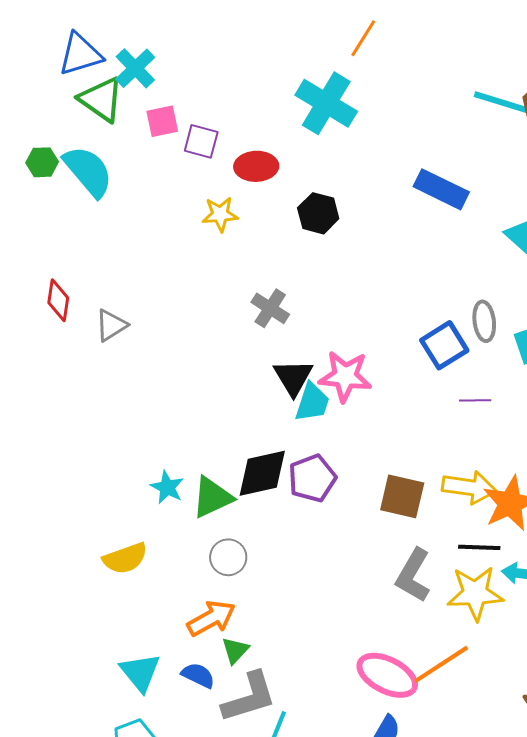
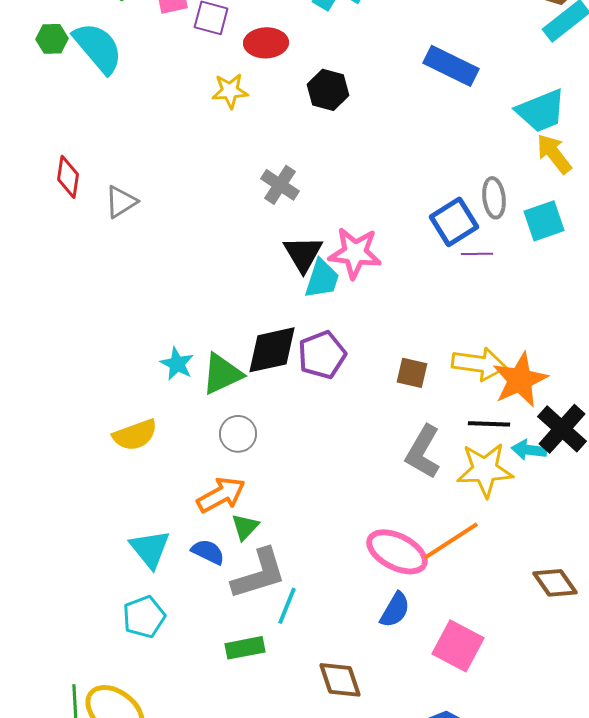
purple line: (475, 400) -> (477, 254), moved
brown square: (402, 496) -> (412, 373), size x0.7

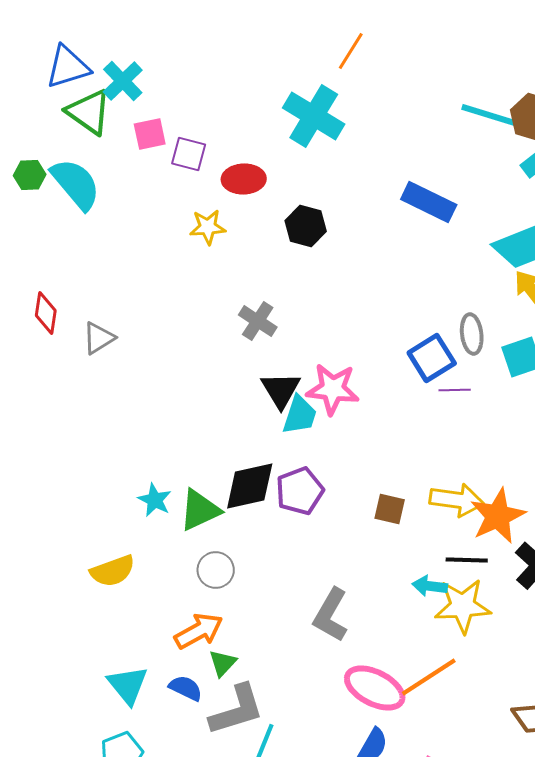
cyan arrow: (529, 450) -> (430, 586), moved
gray L-shape: (423, 452) -> (331, 615), moved

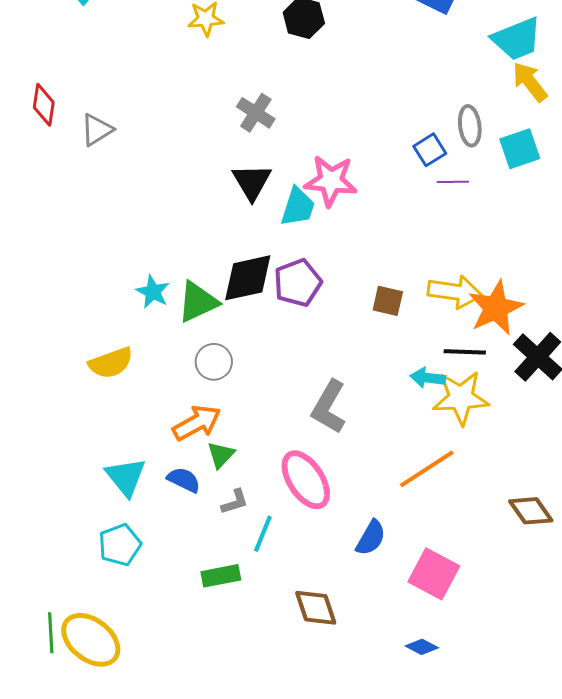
blue square: (432, 358) -> (430, 150), size x0.7
black triangle: (281, 390) -> (252, 182), moved
pink ellipse: (375, 688) -> (306, 480), moved, turned 30
gray L-shape: (237, 710) -> (235, 502), size x0.5

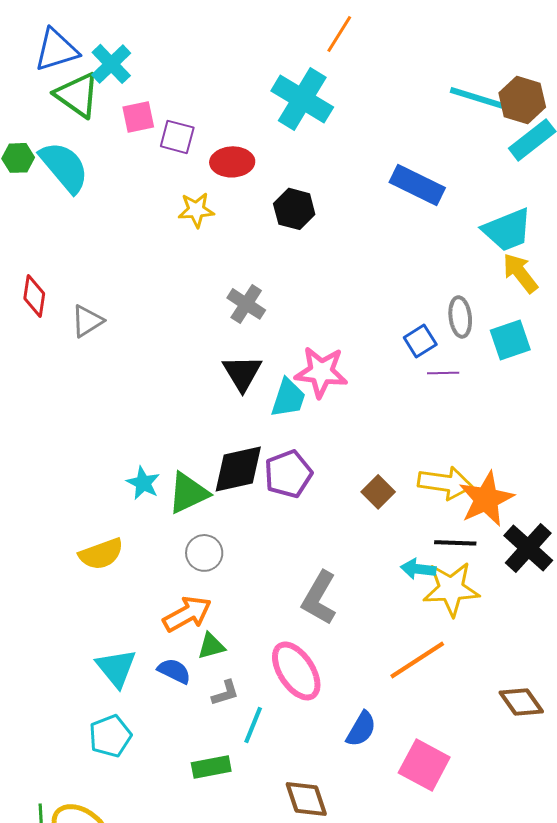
brown square: (388, 301) -> (378, 492), turned 32
green triangle: (221, 455) -> (211, 646), turned 32

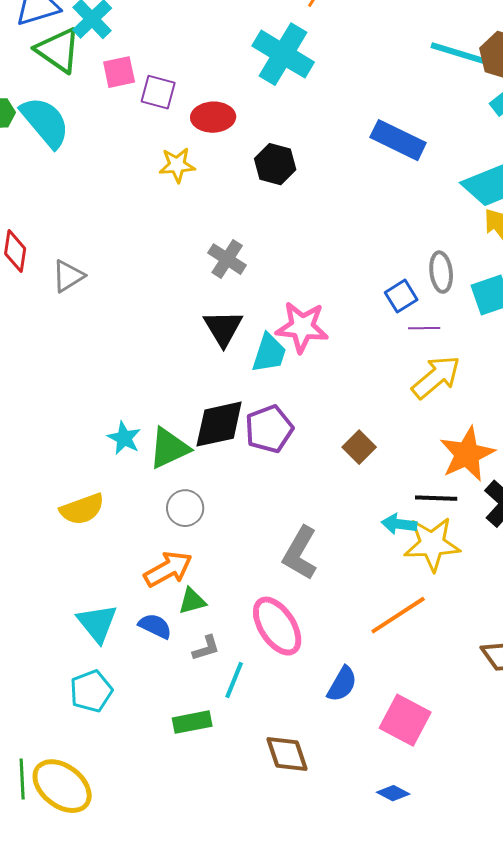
yellow arrow: (445, 483) -> (436, 377), moved, turned -48

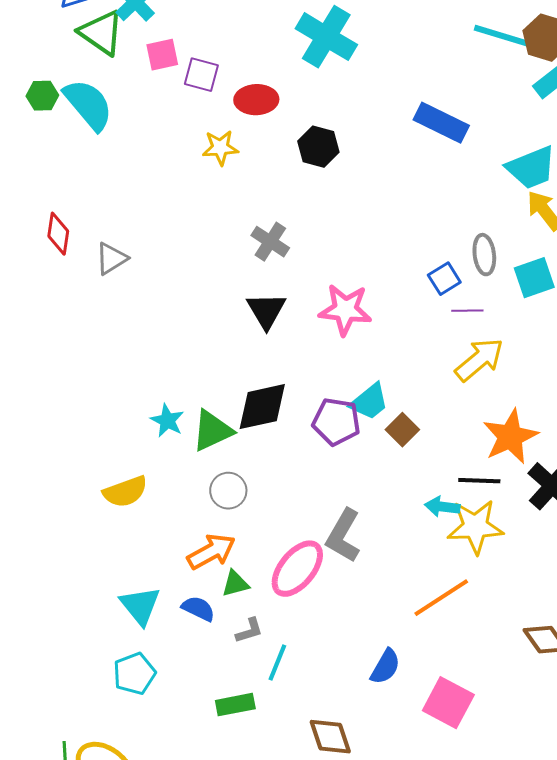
cyan trapezoid: (269, 353) -> (369, 402), moved, turned 33
purple pentagon: (269, 429) -> (336, 422), moved, turned 30
pink ellipse: (277, 626) -> (297, 569), moved, turned 72

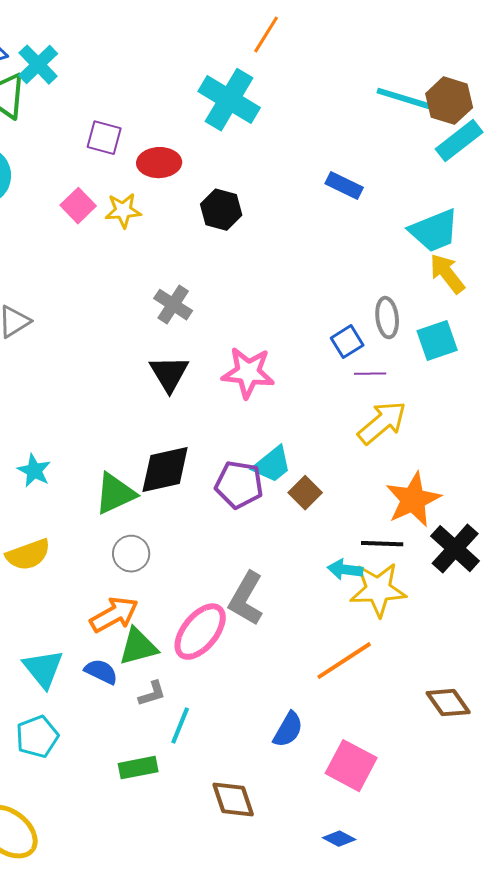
pink square: (162, 55) -> (78, 206), moved, turned -32
blue rectangle: (441, 123) -> (344, 186), size x0.7
cyan star: (167, 421) -> (34, 471), moved
green triangle: (235, 584) -> (138, 647), size x1.4

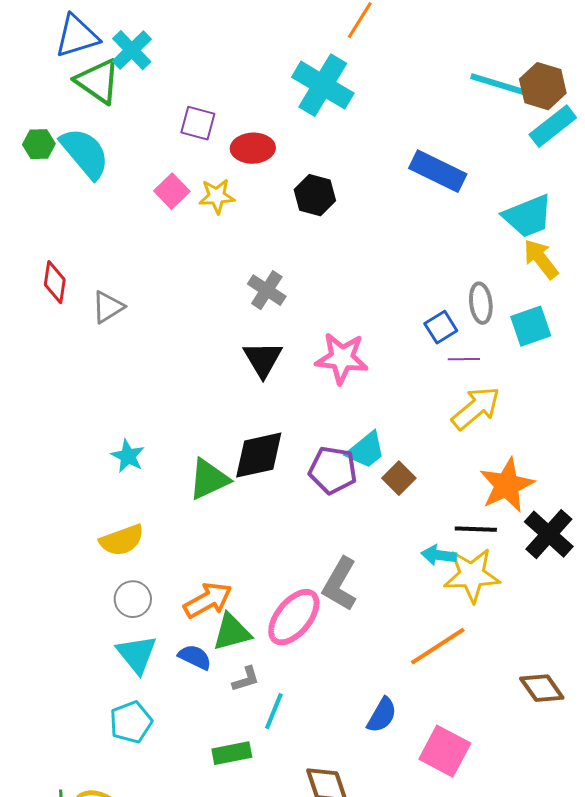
blue rectangle: (344, 186) -> (438, 171), size x1.5
gray circle: (131, 554) -> (133, 599), moved

